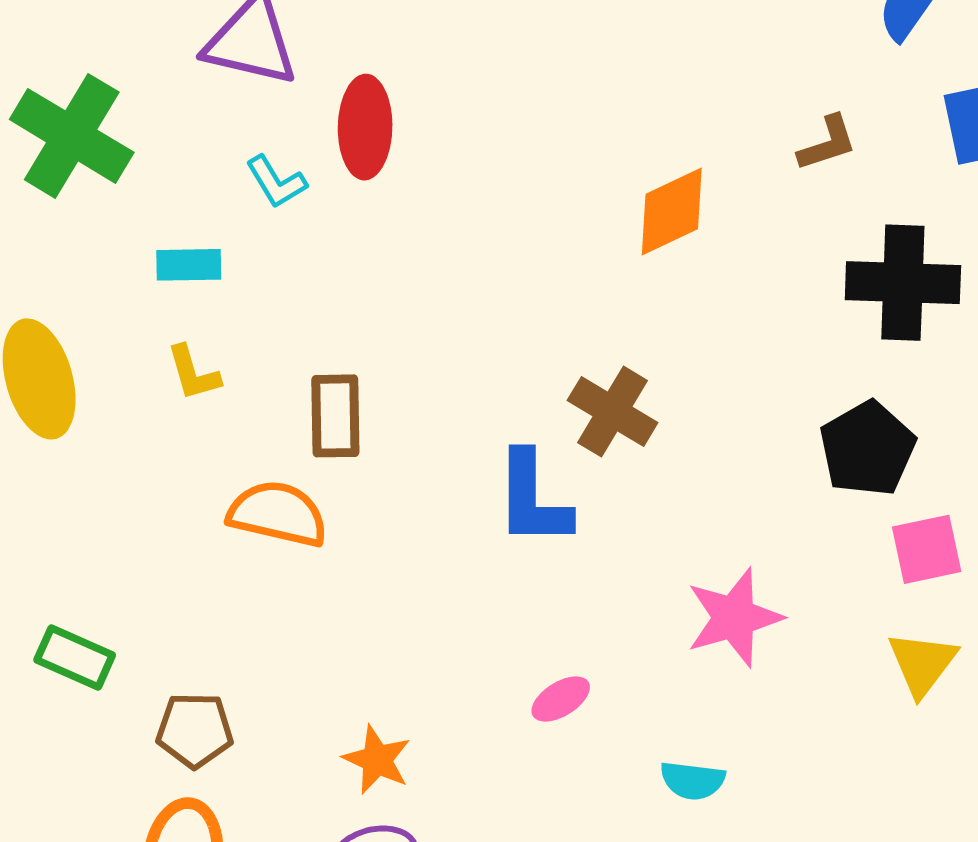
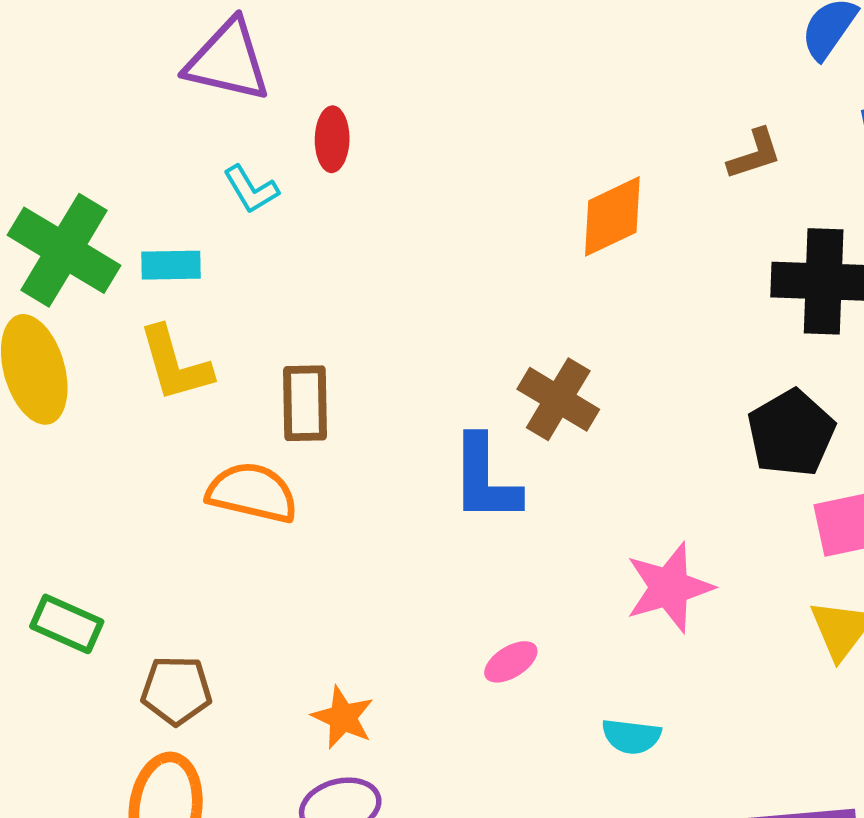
red ellipse: (365, 127) -> (332, 139), size x0.7
green cross: (72, 136) -> (64, 250), moved
yellow L-shape: (193, 373) -> (175, 364), size x1.5

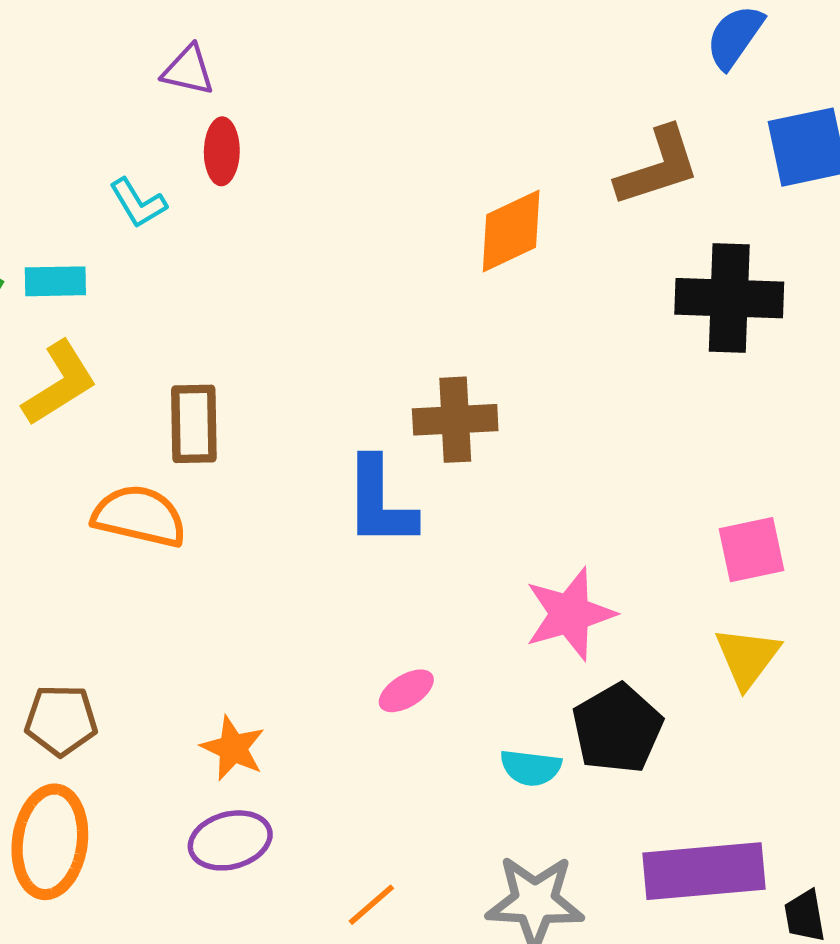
purple triangle: (228, 61) -> (188, 70), moved, size x0.6
brown L-shape: (755, 154) -> (658, 167), size x1.5
yellow L-shape: (175, 364) -> (60, 383), turned -106
brown cross: (558, 399) -> (455, 420), turned -34
black pentagon: (791, 433) -> (617, 729), moved

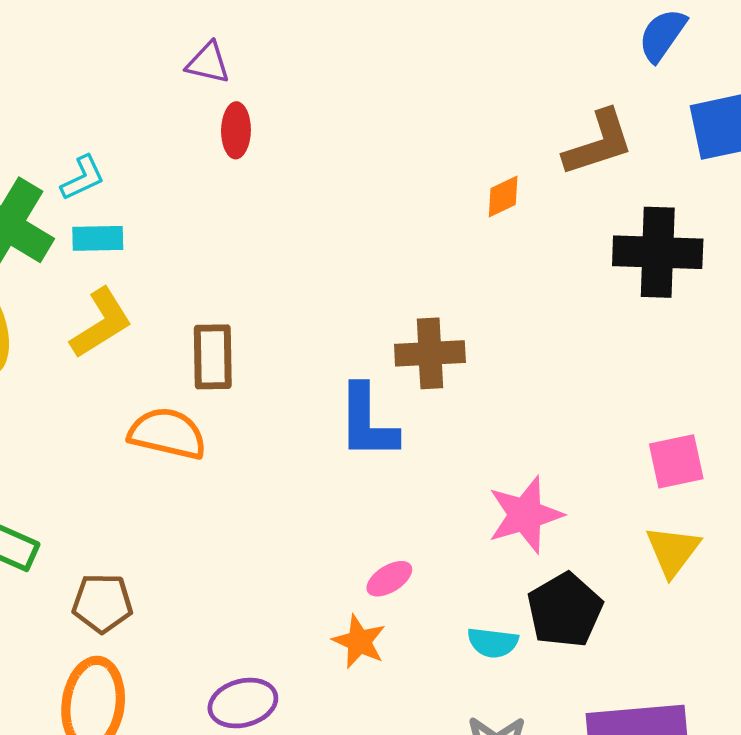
cyan L-shape: (138, 203) -> (83, 178), moved, turned -84
orange diamond: (511, 231) -> (503, 197), moved, size x0.6
orange star: (233, 748) -> (359, 641), moved

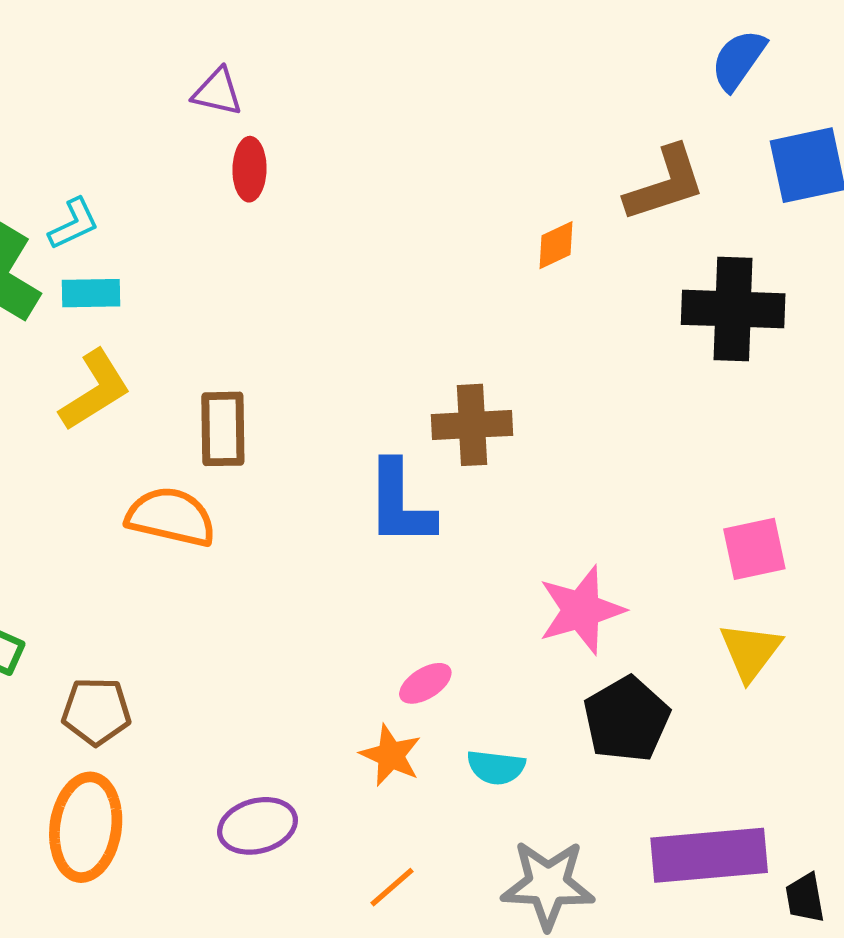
cyan semicircle: (493, 643) -> (496, 767), moved

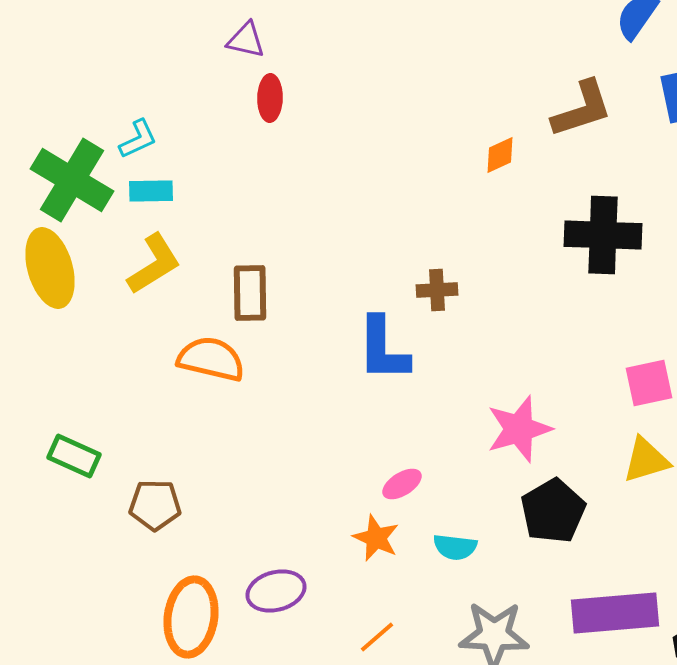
black cross: (733, 309) -> (603, 235), moved
brown cross: (472, 425) -> (437, 290), size x0.7
yellow triangle: (750, 651) -> (646, 460), turned 36
orange ellipse: (86, 827) -> (191, 617), moved

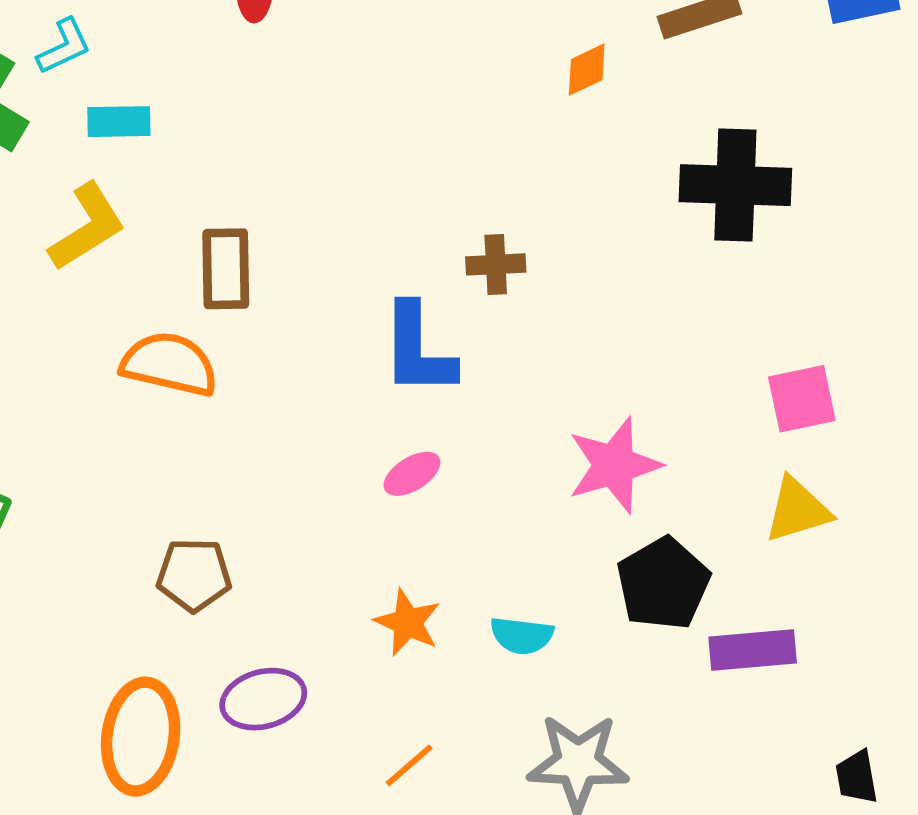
cyan rectangle: (151, 191) -> (119, 122), moved
pink ellipse: (402, 484) -> (412, 474), moved
brown pentagon: (155, 505) -> (194, 575), moved
purple rectangle: (615, 613) -> (753, 650), moved, size x0.7

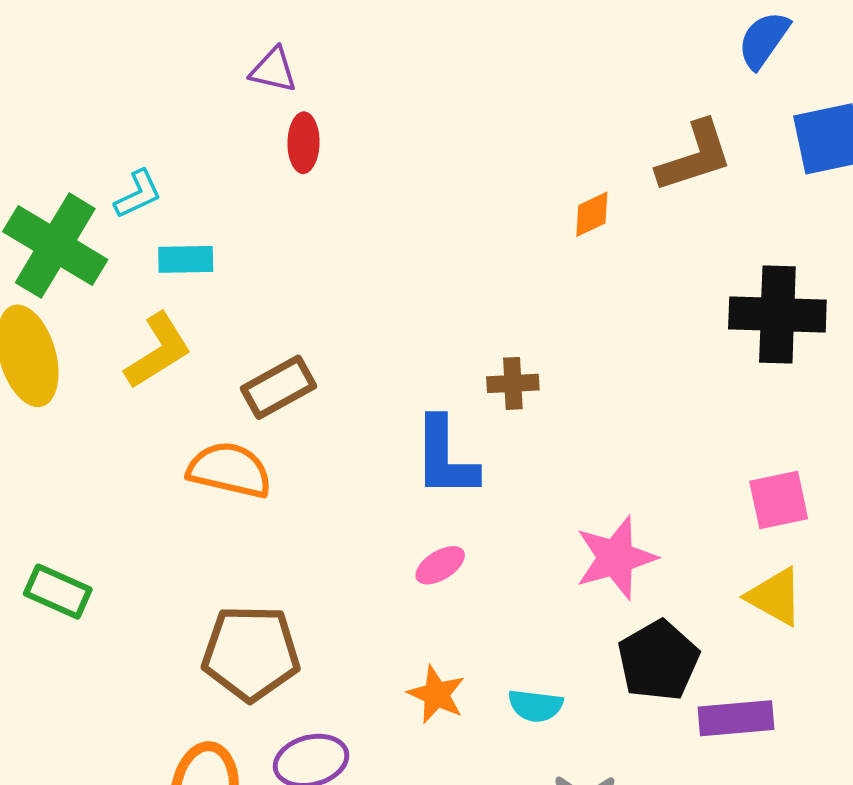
black cross: (735, 185) -> (777, 314), moved
brown rectangle: (226, 269) -> (278, 387), turned 62
yellow triangle: (797, 510) -> (775, 597), turned 46
brown pentagon: (194, 575) -> (251, 653), size x1.5

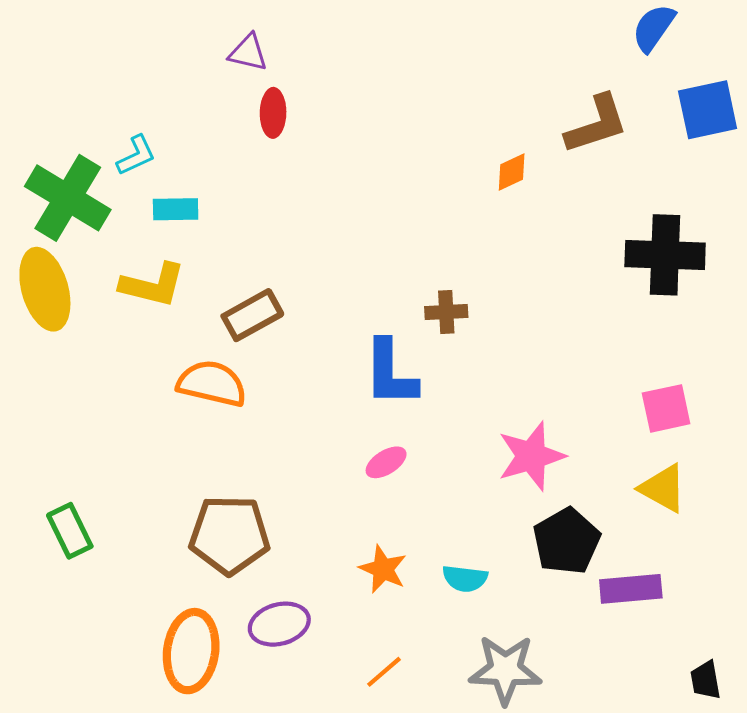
yellow L-shape: (158, 351) -> (153, 285), turned 46
green rectangle: (58, 592) -> (70, 531), moved, turned 40

